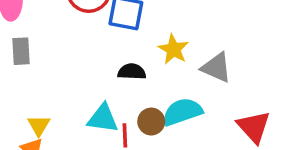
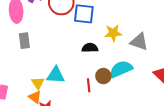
yellow star: (173, 49) -> (113, 33), turned -30
cyan triangle: (103, 118) -> (56, 75), moved

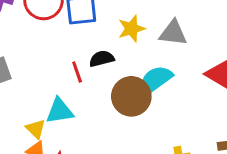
brown circle: (103, 76) -> (131, 96), size x1.6
red line: (89, 85) -> (77, 72), moved

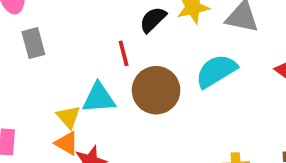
black semicircle: (102, 59) -> (153, 20), moved, turned -35
brown circle: (131, 96) -> (156, 90), moved

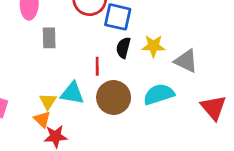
black semicircle: (153, 20) -> (123, 48), turned -45
gray rectangle: (33, 43) -> (49, 38), moved

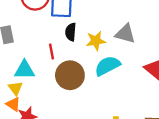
yellow star: (153, 46) -> (96, 41), moved
cyan triangle: (72, 93) -> (24, 70), moved

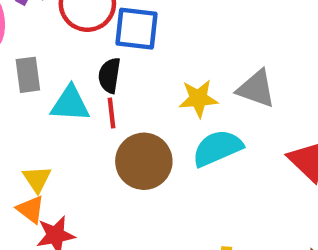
black semicircle: (71, 32) -> (109, 75), moved
cyan triangle: (24, 70) -> (70, 104), moved

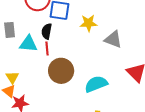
yellow star: (198, 98) -> (88, 23), moved
cyan semicircle: (217, 148) -> (96, 84), moved

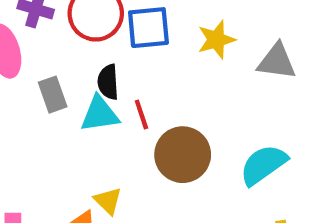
black semicircle: (47, 31) -> (108, 82), moved
yellow triangle: (12, 77) -> (108, 201), moved

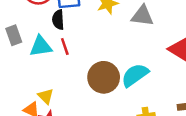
black semicircle: (108, 82) -> (58, 20), moved
brown circle: (183, 155) -> (104, 77), moved

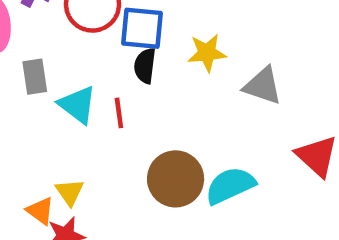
black semicircle: (58, 20) -> (145, 66), moved
cyan triangle: (41, 46) -> (78, 105), turned 35

